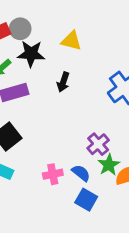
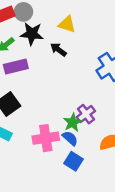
black arrow: (63, 82) -> (58, 50), moved, turned 105
green star: (109, 165) -> (73, 122), moved
pink cross: (53, 174) -> (46, 138), size x1.5

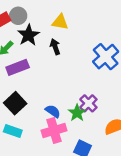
black star: (32, 34) -> (29, 35), turned -30
black arrow: (58, 50) -> (55, 47), turned 42
blue semicircle: (70, 138) -> (53, 111), moved

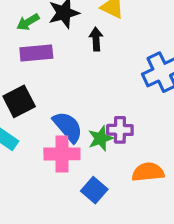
purple cross: (88, 103) -> (120, 130), turned 30
blue semicircle: (53, 111) -> (68, 127), size x1.5

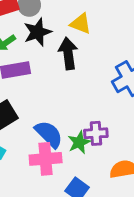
black arrow: (96, 39) -> (68, 53), size x1.5

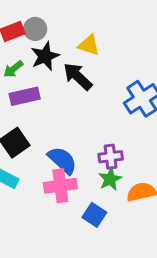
black arrow: (68, 53) -> (78, 76), turned -36
green star: (79, 142) -> (110, 179), moved

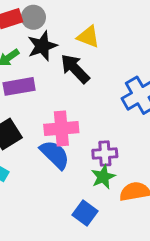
pink cross: (60, 186) -> (61, 129), moved

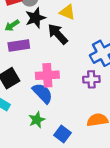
purple cross: (105, 153) -> (91, 79), moved
green star: (103, 177) -> (37, 120), moved

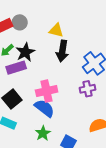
black star: (35, 18) -> (25, 52), moved
black arrow: (58, 34) -> (62, 51), moved, turned -120

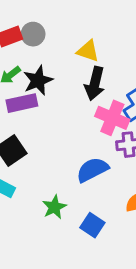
pink cross: (47, 91) -> (112, 118), moved, turned 30
blue semicircle: (44, 108) -> (92, 170), moved, turned -70

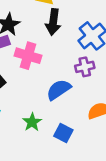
pink cross: (112, 118) -> (28, 56), moved

